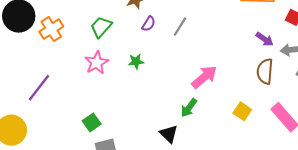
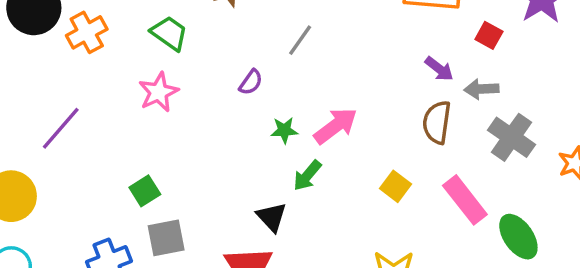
purple semicircle: (149, 24) -> (251, 82), moved
green trapezoid: (101, 27) -> (169, 33), turned 80
green star: (136, 61) -> (284, 130), moved

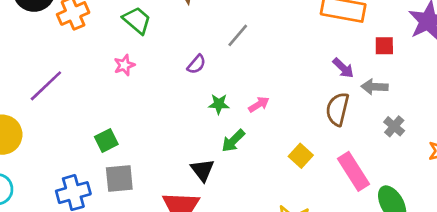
red square: (489, 35) -> (384, 46), turned -35
pink star: (159, 92) -> (124, 65), size x0.7
pink arrow: (336, 126) -> (259, 104), size x0.6
gray cross: (512, 137) -> (394, 126), size x0.6

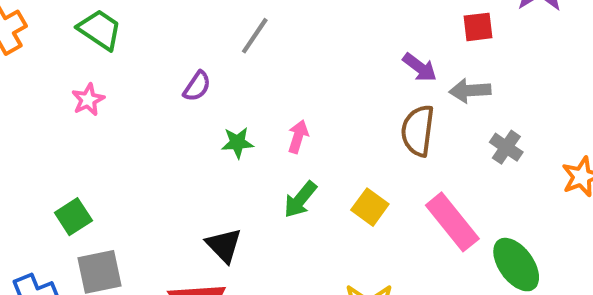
pink arrow: (259, 104) -> (298, 137), turned -35
green arrow: (233, 141) -> (300, 200), moved

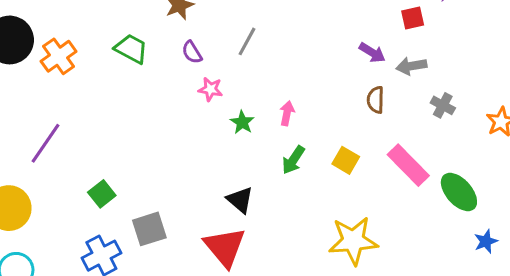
purple semicircle: (197, 86) -> (192, 52), moved, turned 120
pink star: (88, 100) -> (210, 89), moved, turned -30
brown semicircle: (418, 131) -> (376, 100), size x0.7
green star: (237, 143) -> (242, 122), turned -30
green square: (73, 217) -> (102, 194), moved

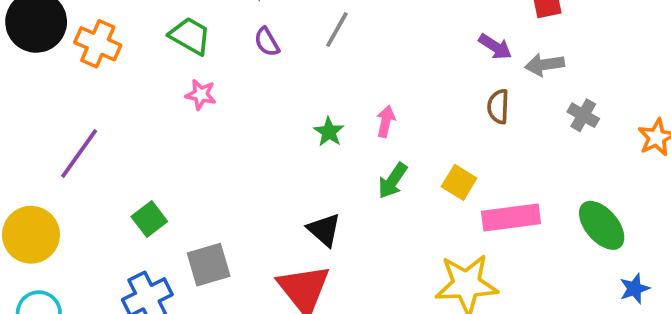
orange cross: (59, 56) -> (98, 44), turned -32
pink star: (210, 89) -> (201, 95), moved
pink rectangle: (408, 165) -> (511, 217), moved, turned -54

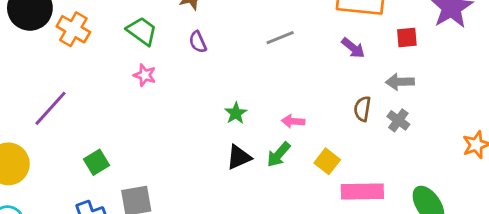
gray line: (337, 29) -> (280, 38), moved, turned 32
purple arrow: (495, 47) -> (353, 48), moved
gray cross: (583, 115) -> (398, 120), moved
pink arrow: (386, 121) -> (293, 121), moved, turned -105
black triangle: (324, 230) -> (239, 157), moved, turned 48

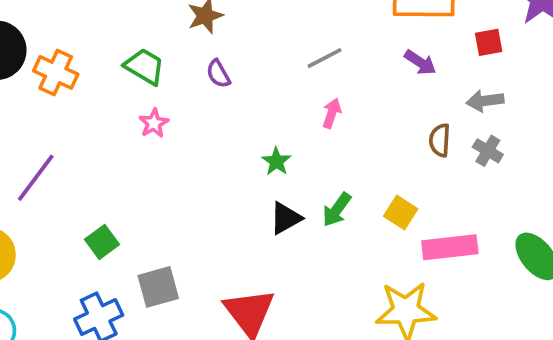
pink star: (145, 75) -> (154, 123), turned 30
pink arrow: (293, 121) -> (332, 113), moved, turned 110

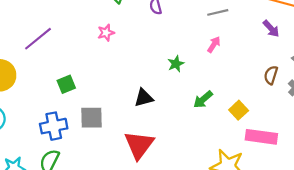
pink star: (154, 123) -> (106, 33), moved
black triangle: (286, 218) -> (144, 98), moved

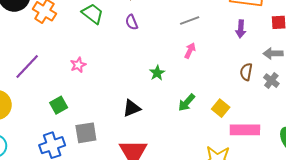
purple arrow: (271, 29) -> (241, 29), turned 54
pink star: (106, 33) -> (78, 65), moved

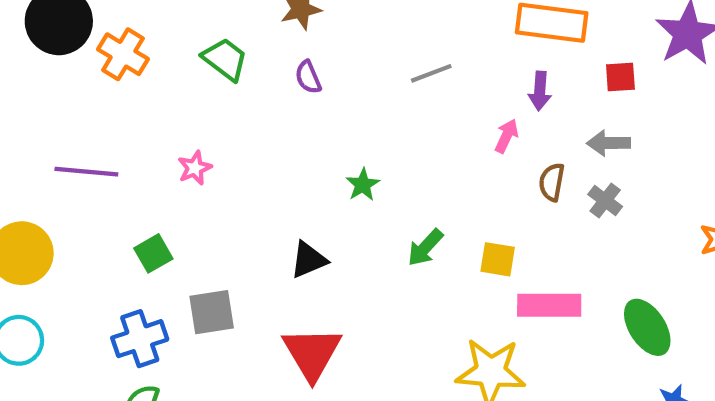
pink arrow: (190, 51) -> (507, 136), moved
purple line: (27, 67) -> (86, 172), turned 52
yellow square: (221, 108) -> (498, 259), turned -30

